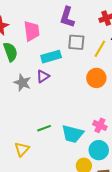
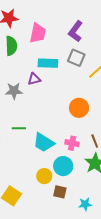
orange circle: (96, 78) -> (79, 108), moved
gray star: (22, 83) -> (14, 91), moved, turned 30
pink cross: (100, 125) -> (72, 143), turned -32

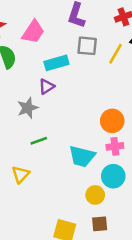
pink trapezoid: (38, 33) -> (33, 32), turned 40
orange circle: (79, 108) -> (112, 121), moved
green line: (19, 128) -> (39, 141), moved
brown square: (60, 192) -> (100, 224), moved

